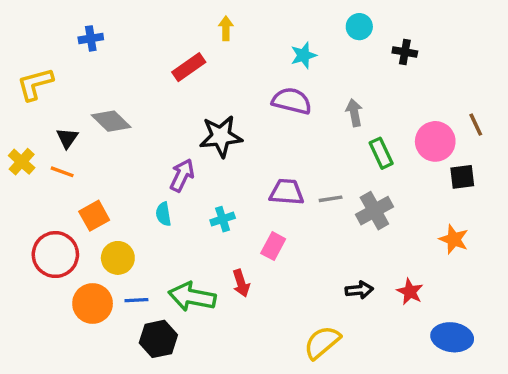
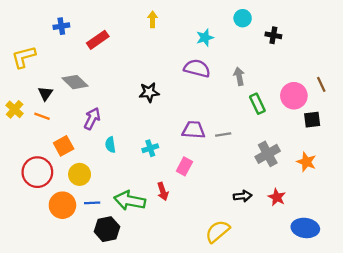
red rectangle: (189, 67) -> (98, 40), moved
black star: (221, 136) -> (149, 92), size x0.7
purple arrow: (182, 175) -> (92, 119), moved
gray cross: (374, 211) -> (268, 154), moved

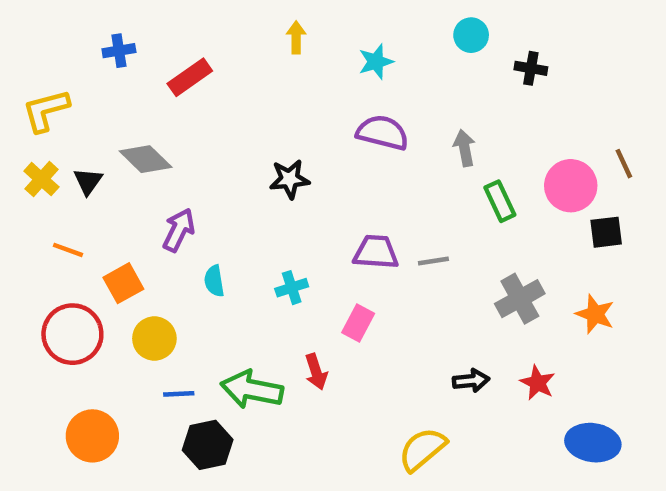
cyan star: (205, 38) -> (376, 62), moved
yellow cross: (15, 109) -> (41, 179), moved
orange line: (42, 116) -> (68, 250), moved
orange circle: (62, 205) -> (92, 436), moved

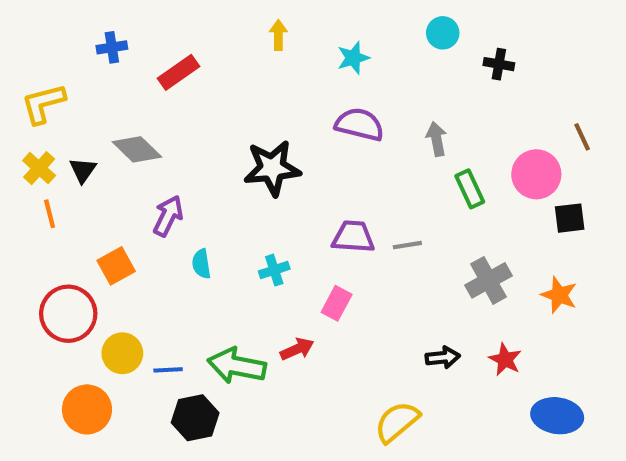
brown line: (624, 164) -> (582, 137), moved
black star: (289, 179) -> (272, 168), size x1.5
orange line: (68, 250) -> (50, 214), moved, turned 56
yellow circle: (154, 339) -> (122, 353), moved
red arrow: (316, 372) -> (297, 349), turned -96

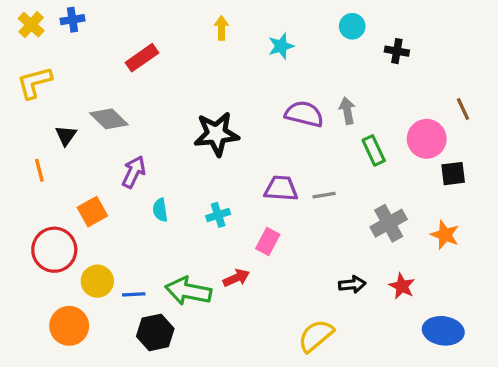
blue cross: (112, 47) -> (72, 20), moved
purple semicircle: (359, 124) -> (304, 114), moved
yellow cross: (39, 168) -> (31, 25), moved

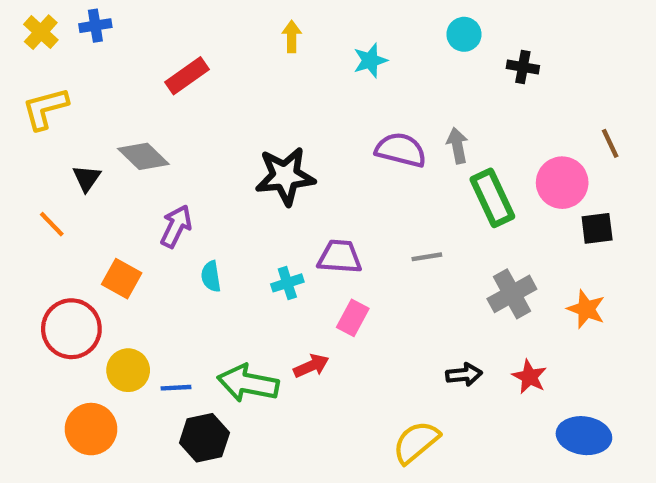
green rectangle: (374, 150) -> (492, 198), size x1.4
orange line: (39, 170) -> (52, 224), turned -30
purple trapezoid: (281, 188) -> (340, 257), moved
orange square: (92, 212) -> (122, 279), turned -32

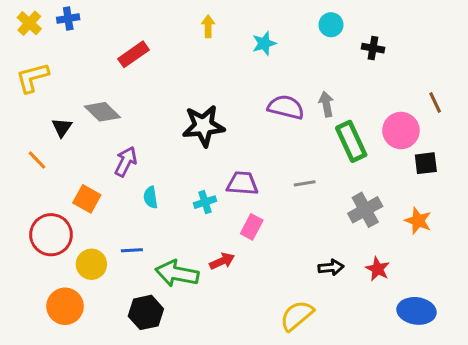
blue line: (176, 388) -> (132, 250), moved

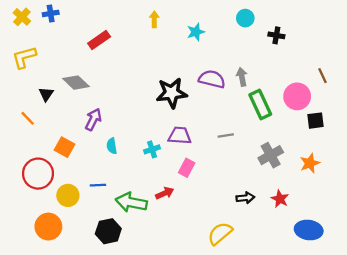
black star: (203, 126) -> (172, 93), moved
orange star: (418, 221) -> (310, 163), turned 30

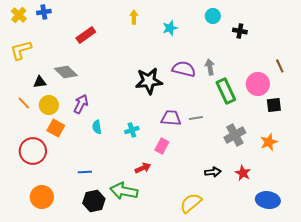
black triangle: (46, 94) -> (40, 82), turned 48
purple trapezoid: (180, 136) -> (171, 118), moved
blue line: (98, 185) -> (85, 172), moved
yellow circle: (68, 195) -> (49, 105), moved
green arrow: (131, 202) -> (124, 191), moved

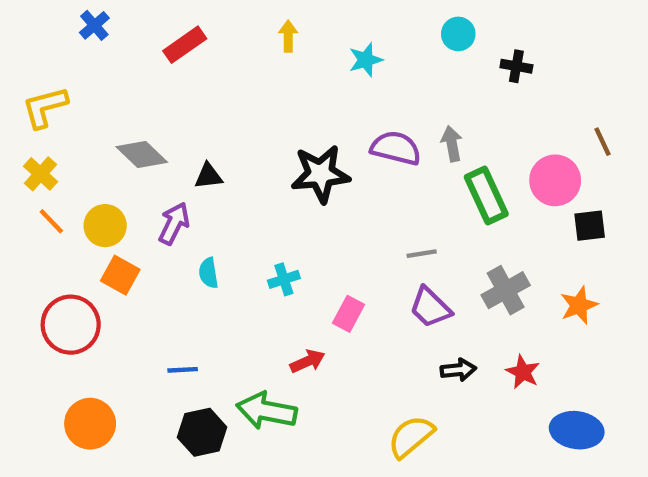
blue cross: (44, 12) -> (94, 25), turned -32
yellow cross: (19, 15) -> (41, 174), moved
red rectangle: (86, 35) -> (185, 45), moved
black triangle: (40, 82) -> (208, 176), moved
purple trapezoid: (171, 118) -> (430, 307), moved, turned -140

